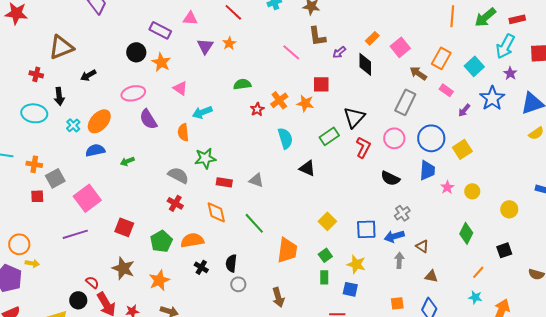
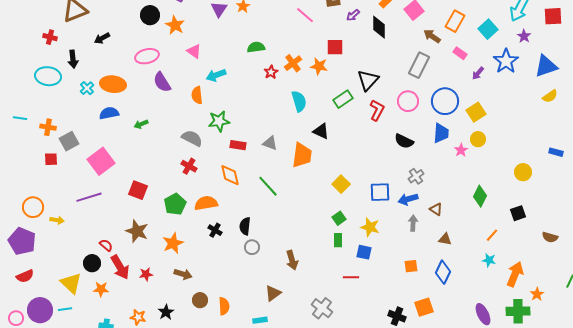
orange ellipse: (99, 121) -> (113, 84), turned 55
yellow circle: (472, 191) -> (478, 139), moved
orange trapezoid: (287, 250) -> (302, 155), moved
yellow arrow: (32, 263) -> (57, 220), moved

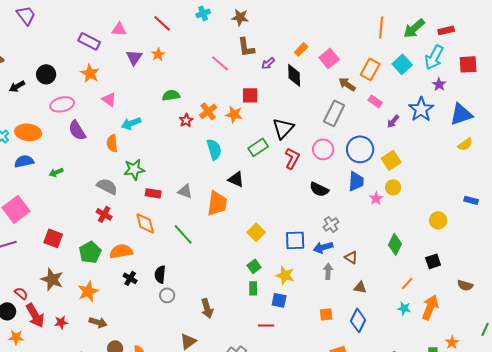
black circle: (150, 15) -> (46, 74), moved
cyan square: (488, 29) -> (402, 64), moved
orange arrow: (515, 274) -> (430, 307), moved

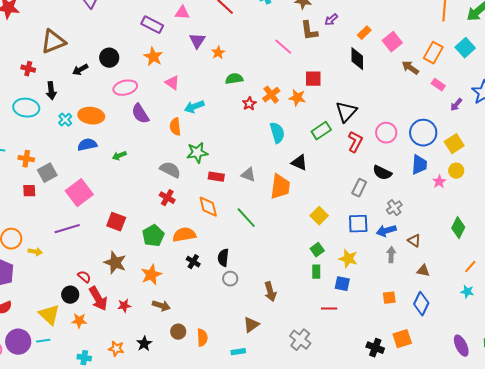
orange star: (158, 54) -> (218, 53), moved
purple arrow: (268, 63) -> (331, 20), moved
gray rectangle: (334, 113) -> (359, 188), moved, size x0.7

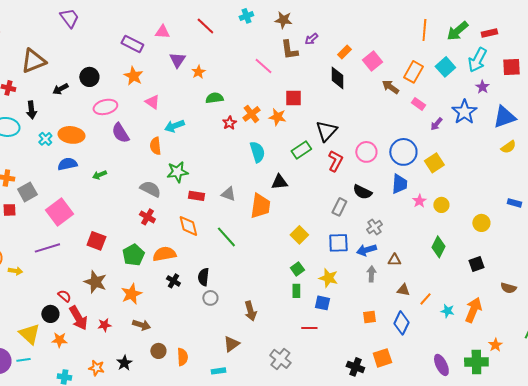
black triangle: (299, 163) -> (279, 182), turned -30
yellow circle: (456, 171) -> (441, 205), moved
brown triangle: (414, 241) -> (394, 260), turned -32
orange line: (470, 267) -> (425, 299), moved

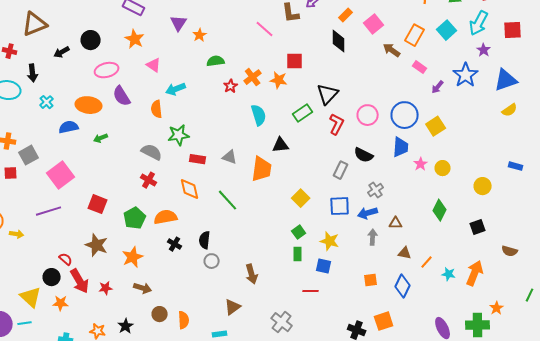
orange ellipse: (71, 135) -> (89, 105), moved

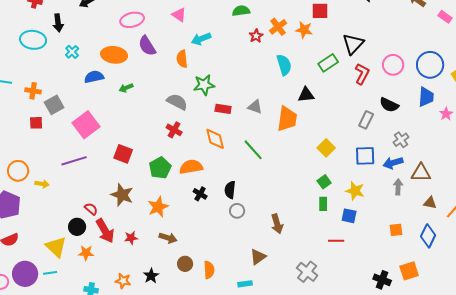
brown triangle: (396, 223) -> (421, 173), size x1.5

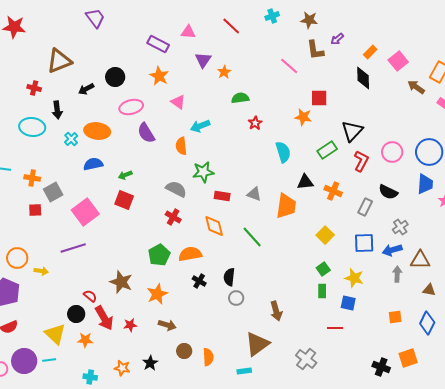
orange cross: (278, 27) -> (333, 191), moved, turned -30
orange ellipse: (114, 55) -> (97, 131), moved
red square: (123, 154) -> (124, 200), moved
brown triangle: (258, 257) -> (257, 344), size x1.5

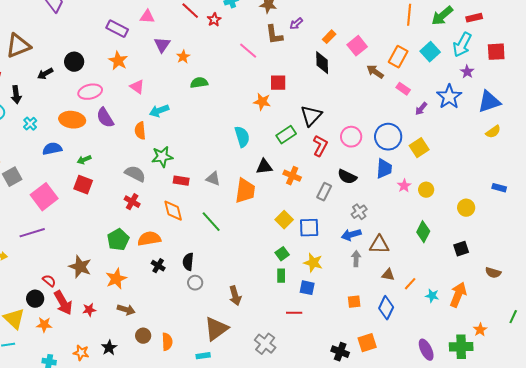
red star: (255, 123) -> (214, 20), moved
orange ellipse: (97, 131) -> (72, 120), moved
blue square: (364, 243) -> (309, 228), moved

